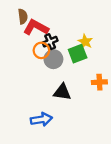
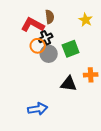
brown semicircle: (23, 16) -> (50, 17), moved
yellow star: (85, 42) -> (86, 20), moved
black triangle: (62, 92) -> (69, 84), moved

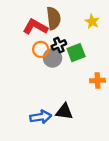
brown semicircle: (50, 17) -> (54, 18), size x1.5
black cross: (46, 38) -> (59, 45), moved
black triangle: (69, 84) -> (64, 112), moved

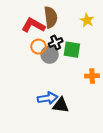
green square: (76, 53) -> (72, 50), turned 30
blue arrow: (41, 117) -> (48, 98), moved

